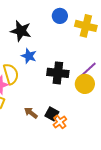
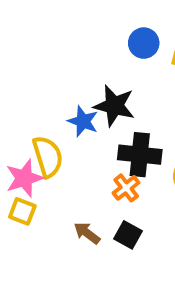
black star: (21, 31) -> (114, 106), moved
orange cross: (60, 122) -> (126, 188), moved

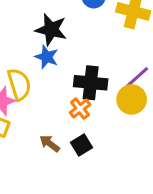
black star: (114, 106) -> (51, 30), moved
black square: (128, 235) -> (81, 145), turned 30

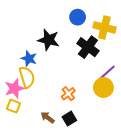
blue star: (47, 57) -> (29, 59), moved
black cross: (91, 83) -> (88, 47), moved, turned 30

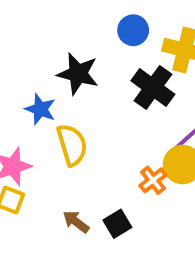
yellow semicircle: (27, 77) -> (72, 145), moved
orange cross: (68, 94) -> (153, 180), moved

